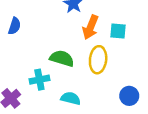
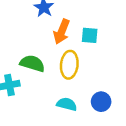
cyan semicircle: (71, 98) -> (67, 104), moved

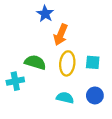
cyan square: (90, 35) -> (93, 62), moved

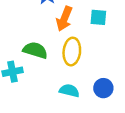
cyan square: (93, 62) -> (98, 17), moved

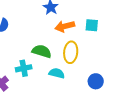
orange arrow: (64, 19) -> (65, 26), turned 54
cyan semicircle: (69, 91) -> (57, 73), moved

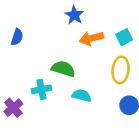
cyan square: (92, 25) -> (124, 37), turned -32
yellow ellipse: (71, 52) -> (121, 70), moved

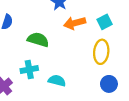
green semicircle: (63, 69) -> (38, 40), moved
cyan semicircle: (82, 96) -> (57, 81), moved

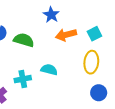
green semicircle: (38, 40) -> (24, 40), moved
cyan semicircle: (57, 81) -> (49, 70), moved

